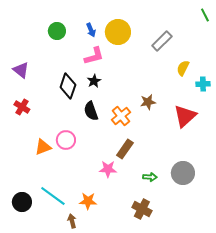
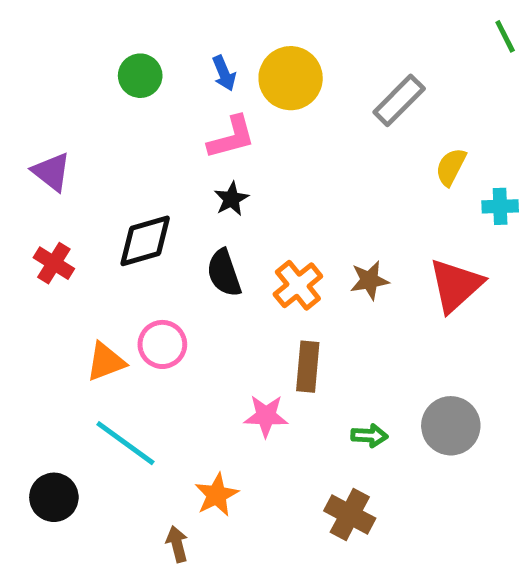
black diamond: (68, 86) -> (145, 241), moved, turned 55
brown star: (148, 102) -> (369, 280), moved
brown rectangle: (125, 149) -> (308, 367), turned -30
cyan line: (53, 196) -> (125, 443), moved
orange star: (88, 201) -> (217, 495), turned -30

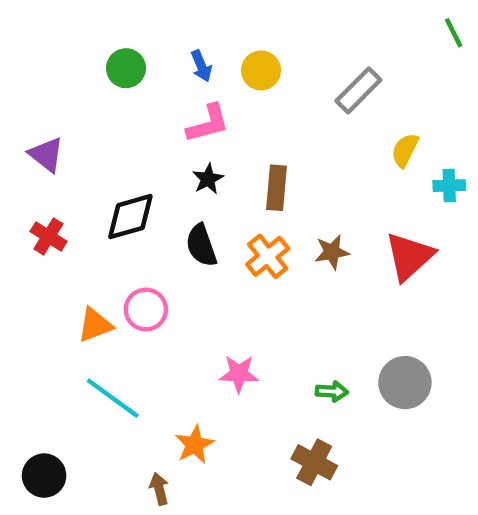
yellow circle: (291, 78) -> (261, 70), size x0.7
brown rectangle: (308, 367) -> (277, 188), moved
black circle: (54, 497) -> (44, 476), moved

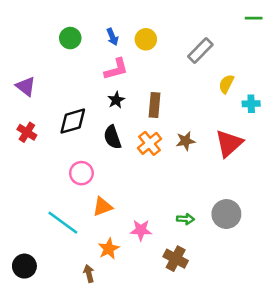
green line: (454, 33) -> (254, 18), turned -63
orange triangle: (95, 325) -> (102, 207), moved
pink star: (239, 374) -> (141, 230), moved

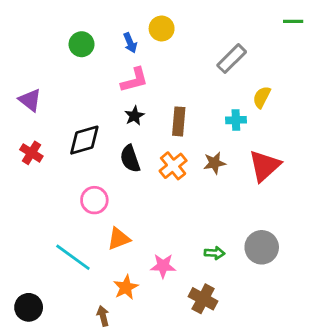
yellow circle: (146, 39) -> (162, 29), moved
cyan cross: (251, 104) -> (236, 120), moved

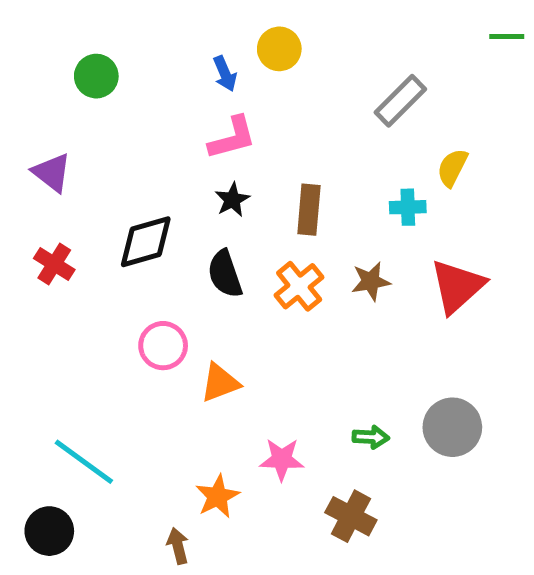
green circle: (82, 44) -> (96, 76), moved
orange triangle: (119, 239) -> (220, 383), moved
cyan line: (73, 257) -> (84, 462), moved

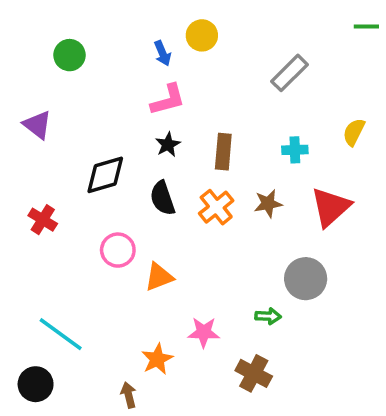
yellow semicircle: (452, 168) -> (354, 132), moved
red cross: (54, 264) -> (43, 220), moved
gray circle: (452, 427) -> (306, 279), moved

